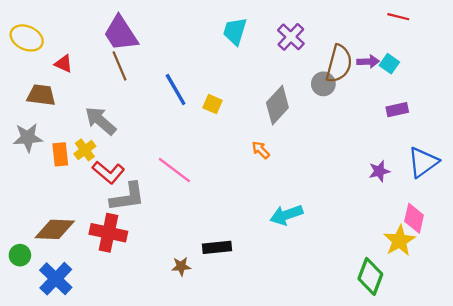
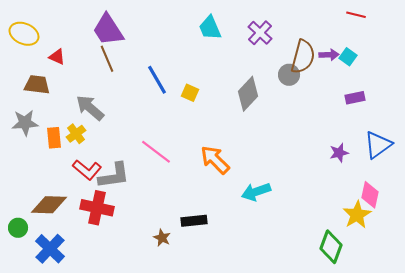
cyan trapezoid: (235, 31) -> (210, 28), turned -40
orange arrow: (261, 150) -> (215, 160), moved, size x1.8
red L-shape: (108, 172) -> (87, 170), moved
brown star: (181, 266) -> (162, 238), turned 30

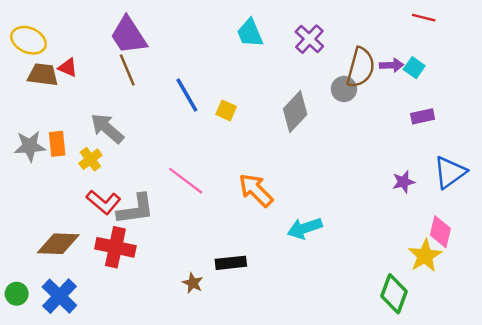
brown trapezoid: (37, 85) -> (43, 75), moved
orange rectangle: (54, 138) -> (57, 144), moved
green circle: (18, 228) -> (17, 294), moved

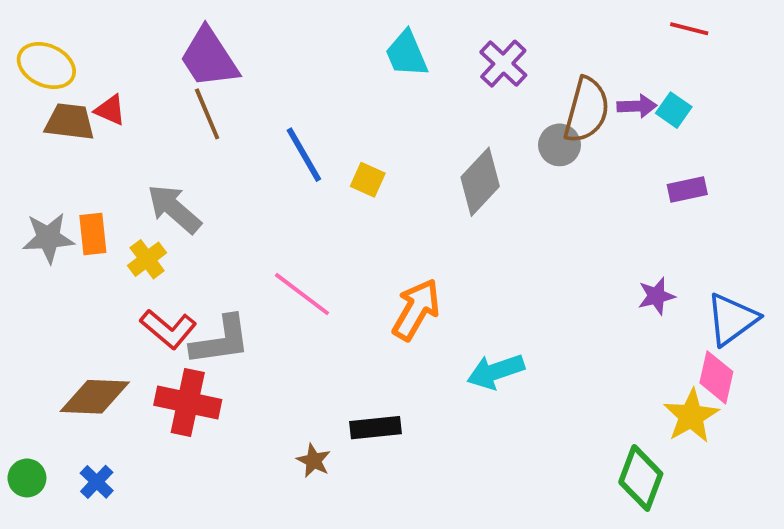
blue triangle: (450, 172) -> (732, 319), moved
orange arrow: (256, 190) -> (416, 310), turned 75
blue cross: (59, 296) -> (97, 482), size x0.6

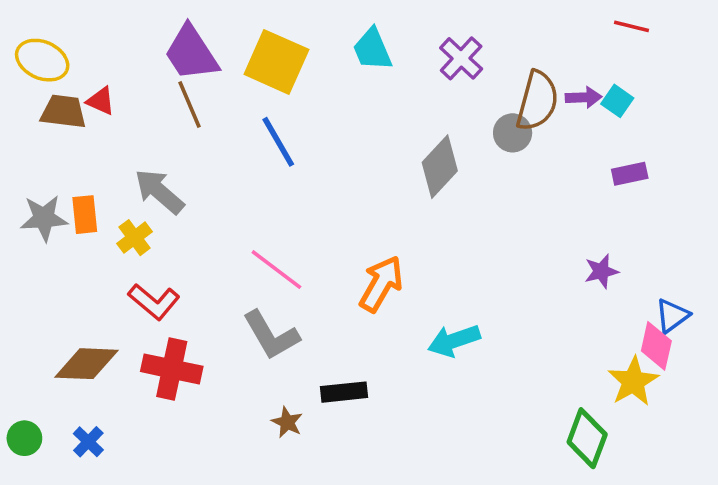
yellow square: (368, 180) -> (276, 62), moved, size x2.0
blue triangle: (732, 319) -> (672, 316), moved, size x0.7
gray L-shape: (221, 341) -> (271, 335), moved, turned 68

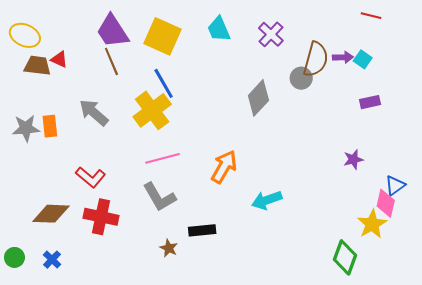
yellow cross: (134, 238) -> (152, 110), moved, size x1.8
pink line: (276, 270) -> (163, 158), turned -52

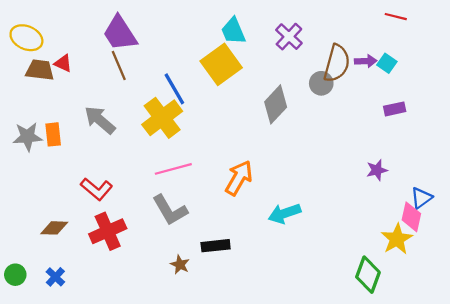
yellow square: (163, 36) -> (221, 64), moved, turned 30
brown diamond: (51, 214) -> (54, 228), size x0.7
red cross: (101, 217) -> (108, 231), turned -36

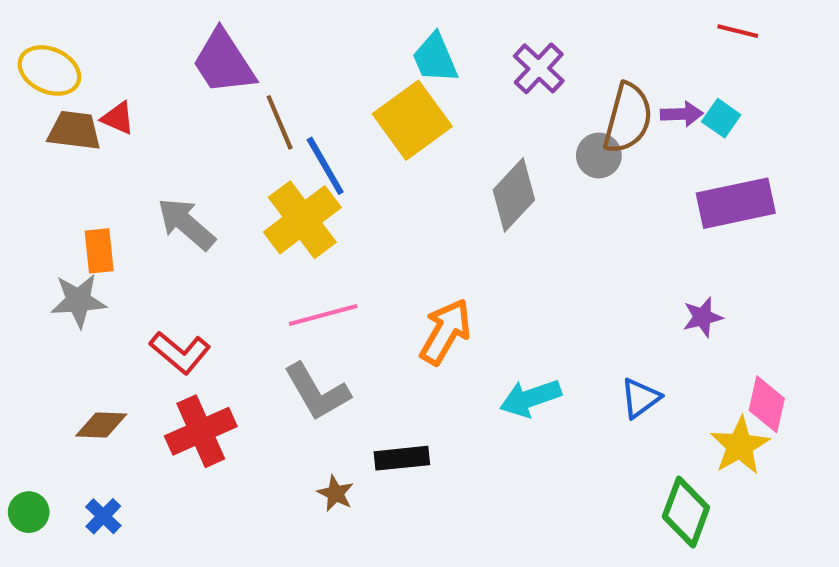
brown line: (119, 66) -> (280, 122), moved
purple rectangle: (395, 109) -> (736, 203), size x1.8
gray star: (28, 137) -> (78, 301), moved
blue triangle: (421, 198) -> (640, 398), moved

